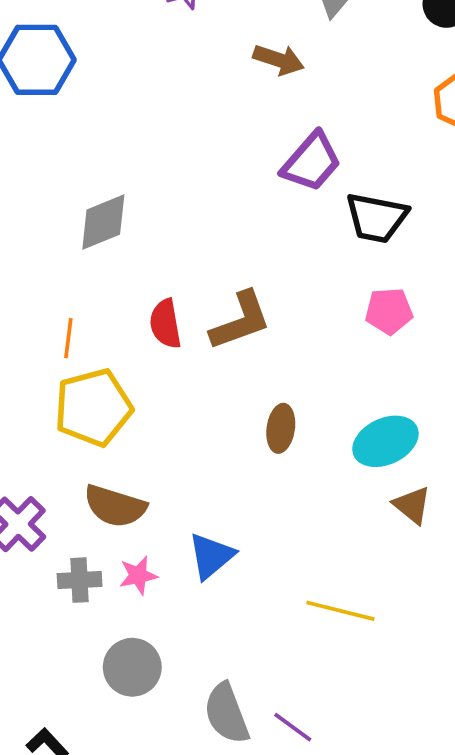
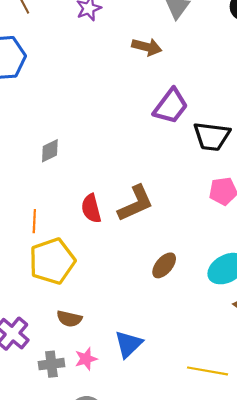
gray diamond: (103, 222) -> (50, 151), size x0.7
brown ellipse: (281, 428) -> (164, 265), turned 36
brown semicircle: (115, 506) -> (69, 319), size x0.7

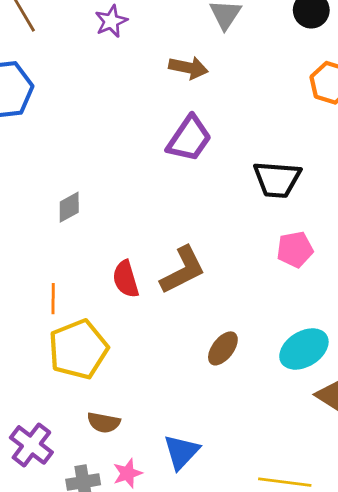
purple trapezoid: (171, 106) -> (189, 139), moved

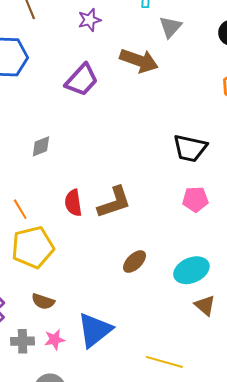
brown arrow: (188, 68) -> (139, 61), size x1.4
purple trapezoid: (189, 139) -> (82, 80), moved
orange line: (53, 299) -> (20, 209), turned -40
blue triangle: (181, 452) -> (95, 330), size x1.4

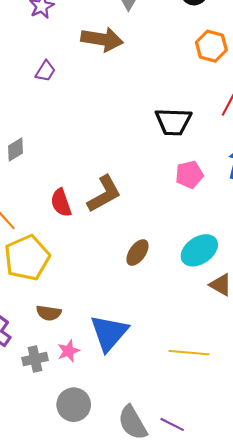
purple trapezoid: (82, 80) -> (45, 71), size x0.6

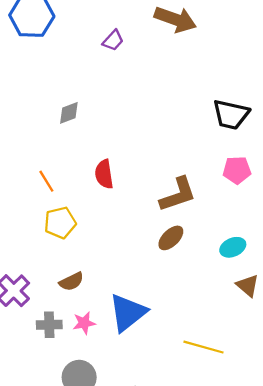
brown L-shape: (104, 194) -> (178, 194), moved
cyan ellipse: (199, 250) -> (233, 247), size x0.7
yellow pentagon: (27, 258) -> (60, 223), size x0.7
brown semicircle: (49, 313) -> (71, 281), turned -45

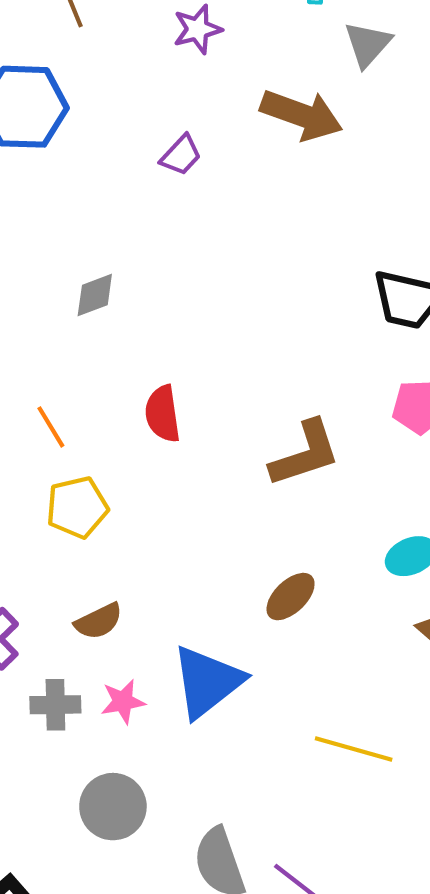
brown ellipse: (171, 238) -> (291, 597), moved

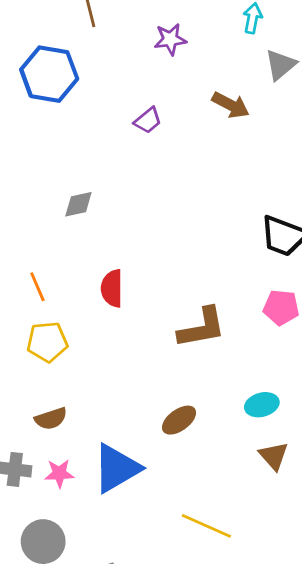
brown arrow: (301, 115) -> (231, 105), size x0.7

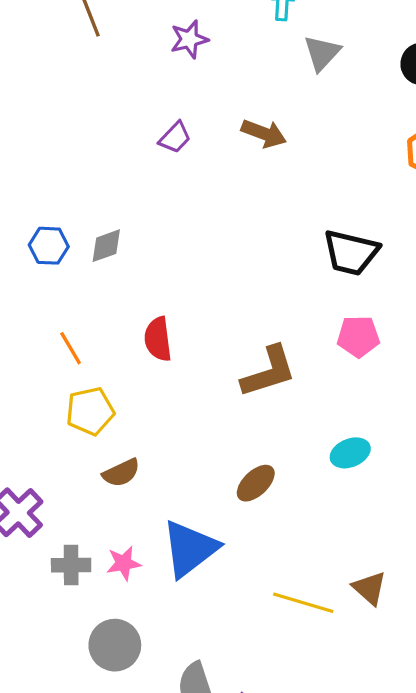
blue hexagon: (49, 74) -> (49, 246), moved, size x0.6
brown arrow: (231, 105) -> (264, 133), moved
brown semicircle: (51, 419) -> (121, 473), moved
brown triangle: (274, 456) -> (369, 588), moved

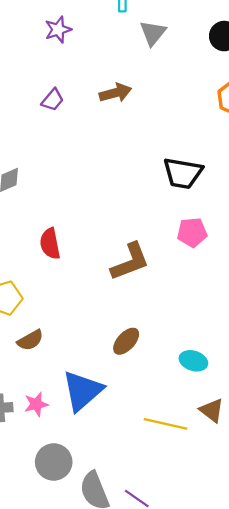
brown arrow: (264, 133) -> (115, 93), turned -32
cyan ellipse: (350, 453) -> (193, 361), moved, turned 44
gray circle: (115, 645) -> (54, 462), moved

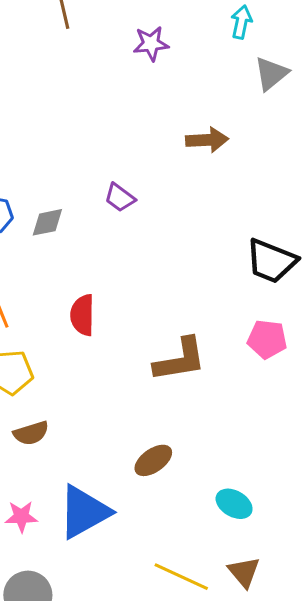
purple trapezoid: (53, 100) -> (120, 198), moved, turned 75

